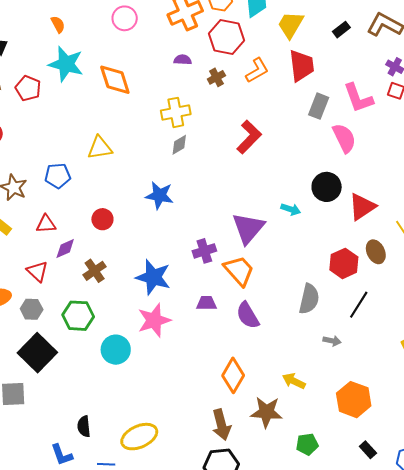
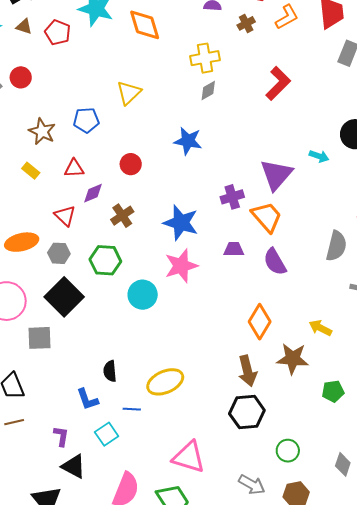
yellow triangle: (100, 148) -> (129, 93), turned -36

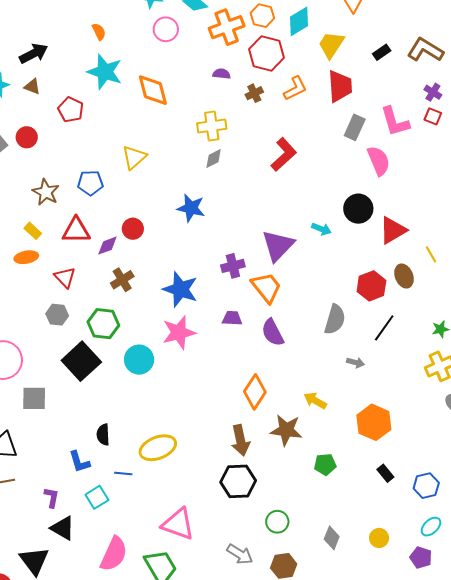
red pentagon: (58, 32) -> (71, 110), moved
red triangle: (74, 168) -> (76, 230), size x1.4
purple diamond: (93, 193) -> (107, 246), moved
orange ellipse: (22, 242) -> (26, 257), moved, size x0.7
black square: (64, 297) -> (81, 361), moved

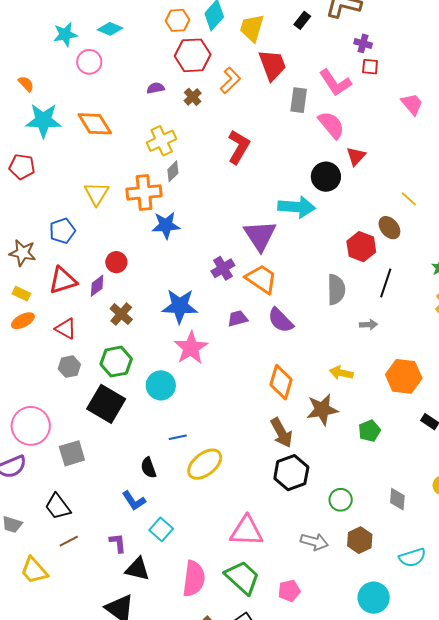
orange cross: (227, 27) -> (144, 192), moved, turned 32
cyan arrow: (321, 229) -> (297, 207), size x1.8
red triangle: (393, 230) -> (356, 156), moved, size x0.7
blue line: (123, 473) -> (178, 437), moved

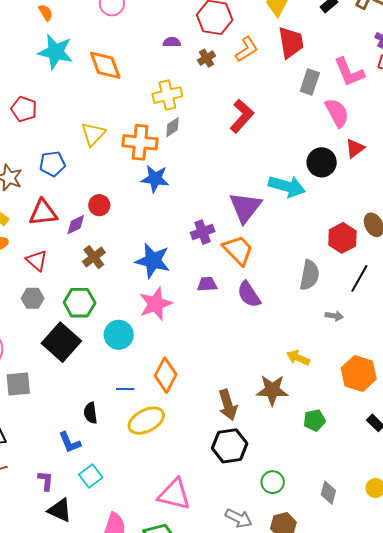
red pentagon: (22, 167) -> (24, 109), moved
orange diamond: (281, 382) -> (166, 375), moved

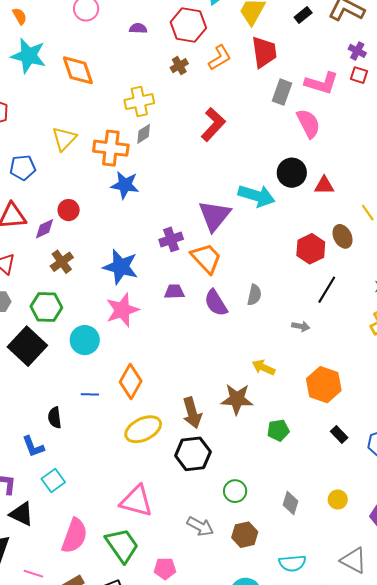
purple semicircle: (172, 42) -> (138, 28), moved
pink L-shape: (349, 72) -> (322, 83), turned -52
red triangle: (355, 148) -> (324, 185), moved, turned 35
gray semicircle: (309, 275) -> (254, 295), moved, size x0.7
yellow ellipse: (146, 421) -> (143, 429), moved

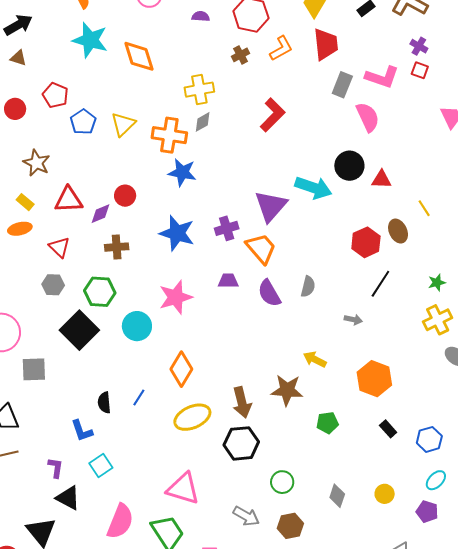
blue pentagon: (23, 168) -> (83, 122), moved, turned -30
brown cross: (62, 262) -> (117, 247), turned 30
blue star: (121, 267) -> (177, 233), moved
blue line: (90, 394) -> (139, 398), moved, turned -60

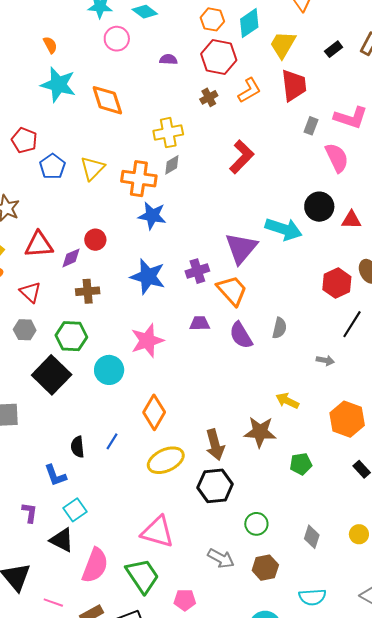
gray rectangle: (342, 85) -> (311, 126), size x0.7
black triangle: (68, 498) -> (62, 540), moved

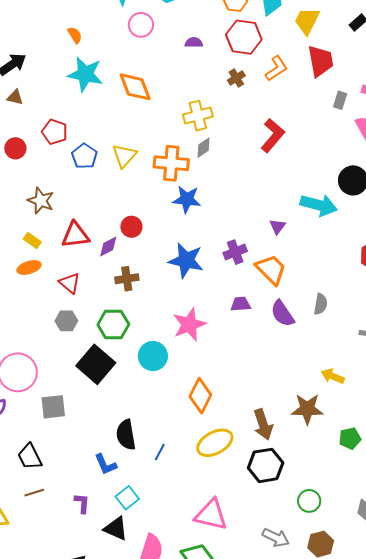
purple triangle: (241, 248) -> (277, 227), size x0.5
blue line: (112, 441) -> (160, 452), moved
black semicircle: (77, 447) -> (126, 435), size x1.4

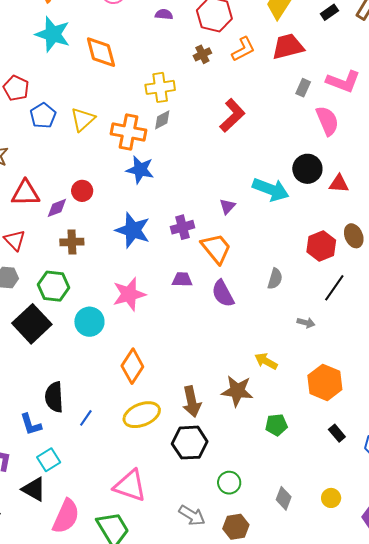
red trapezoid: (321, 61) -> (288, 47), turned -100
gray semicircle: (321, 304) -> (275, 279), moved

